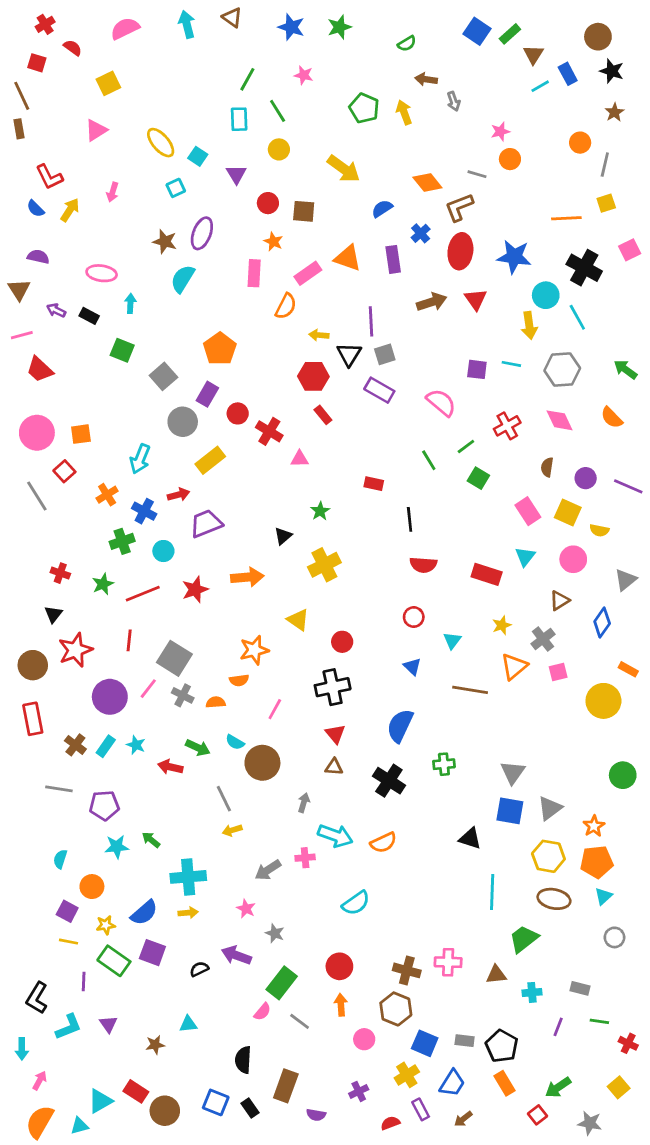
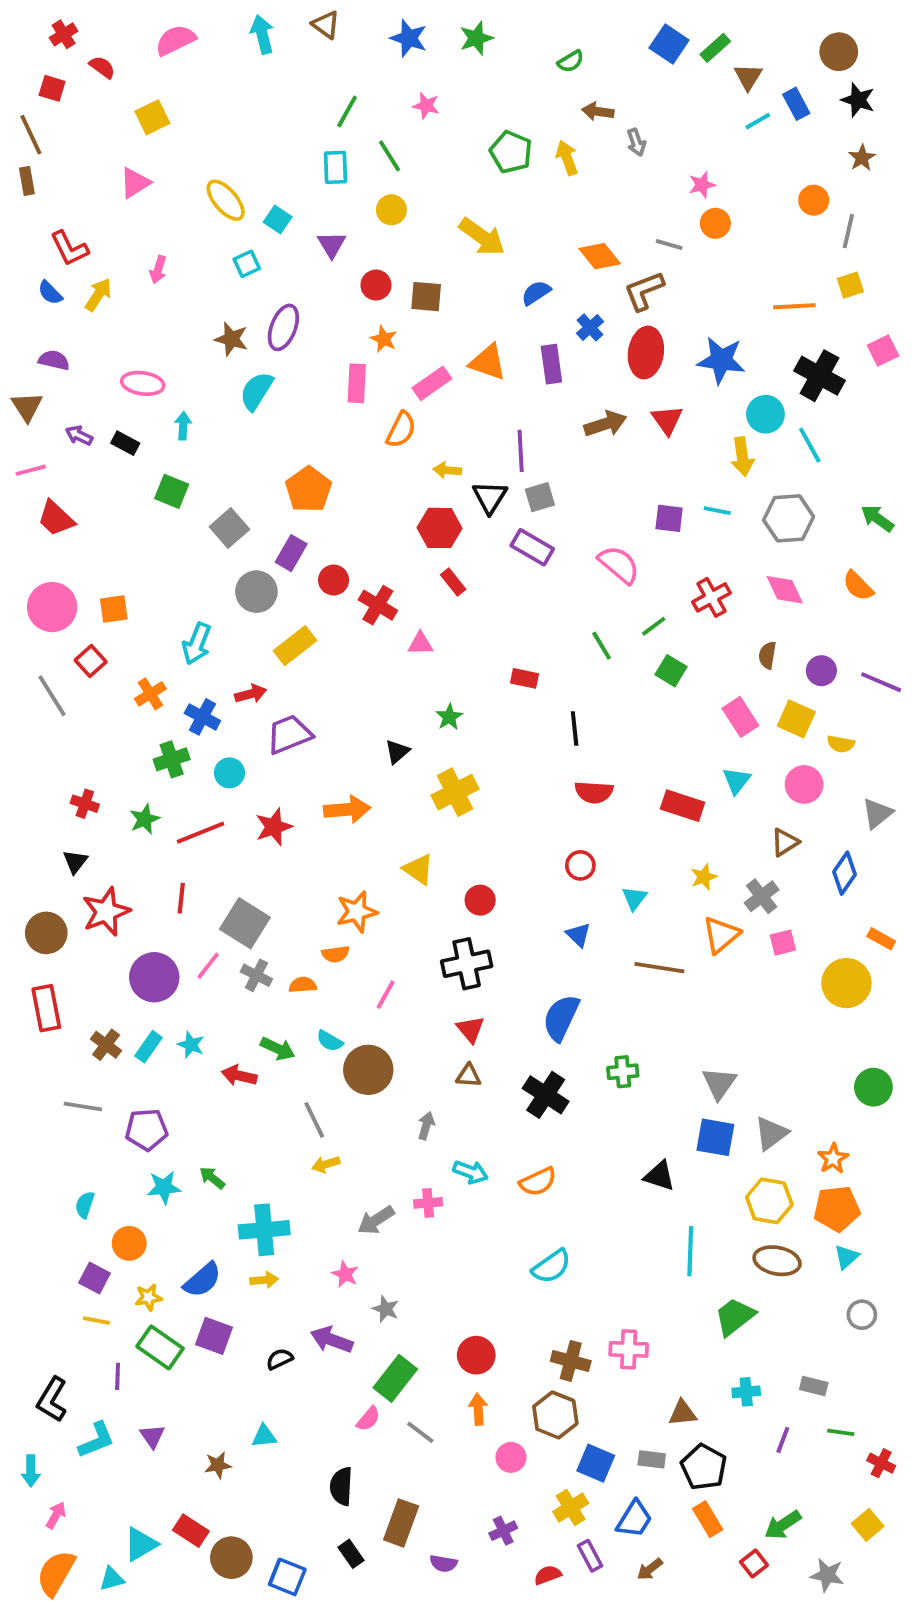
cyan arrow: (335, 836) -> (470, 1172), size x0.7
cyan semicircle: (356, 903) -> (551, 1266), moved
brown triangle: (496, 975) -> (683, 1413), moved
blue square: (216, 1102) -> (287, 1577), moved

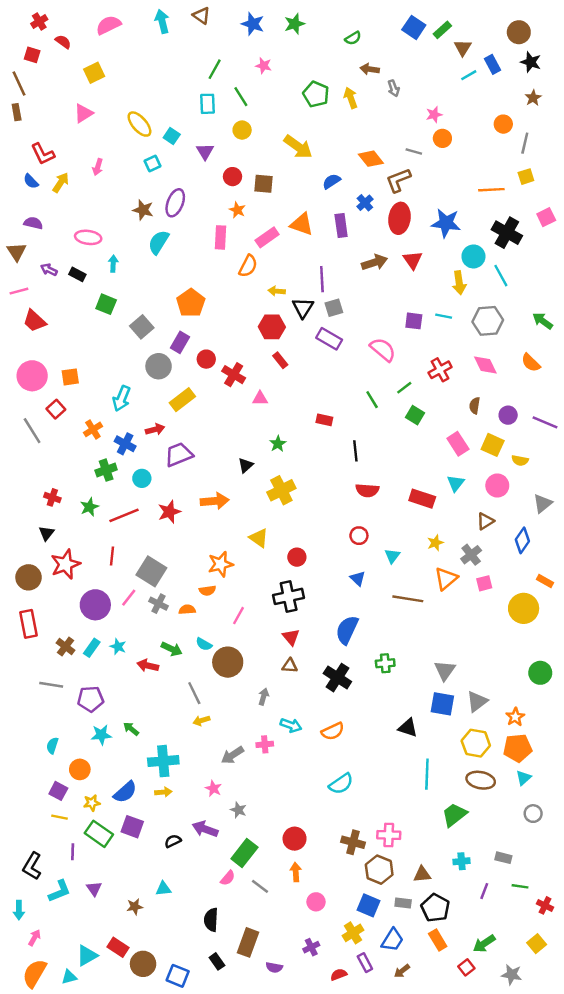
brown hexagon: (555, 1415) -> (379, 870), moved

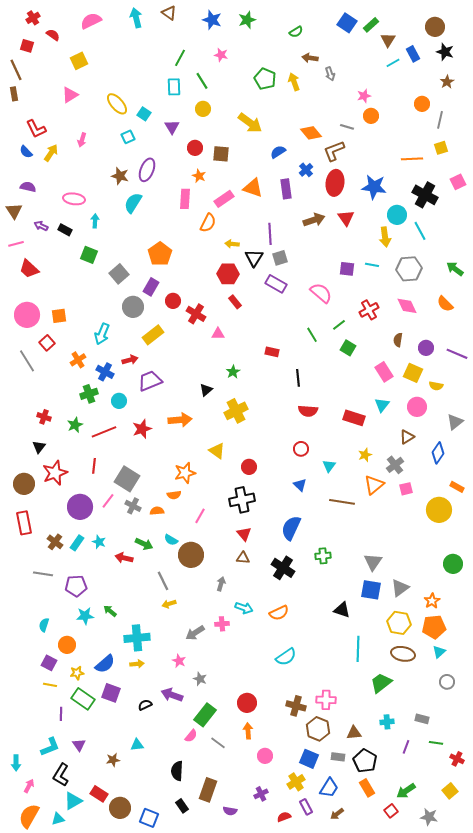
black L-shape: (32, 866) -> (61, 775), moved

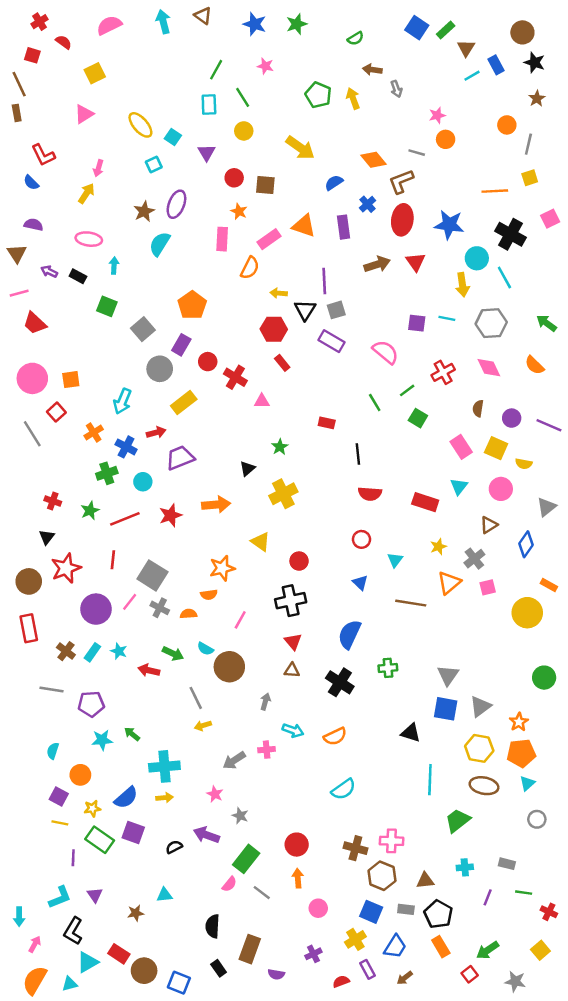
yellow arrow: (51, 153) -> (86, 193), moved
brown star: (120, 176) -> (144, 211), turned 30

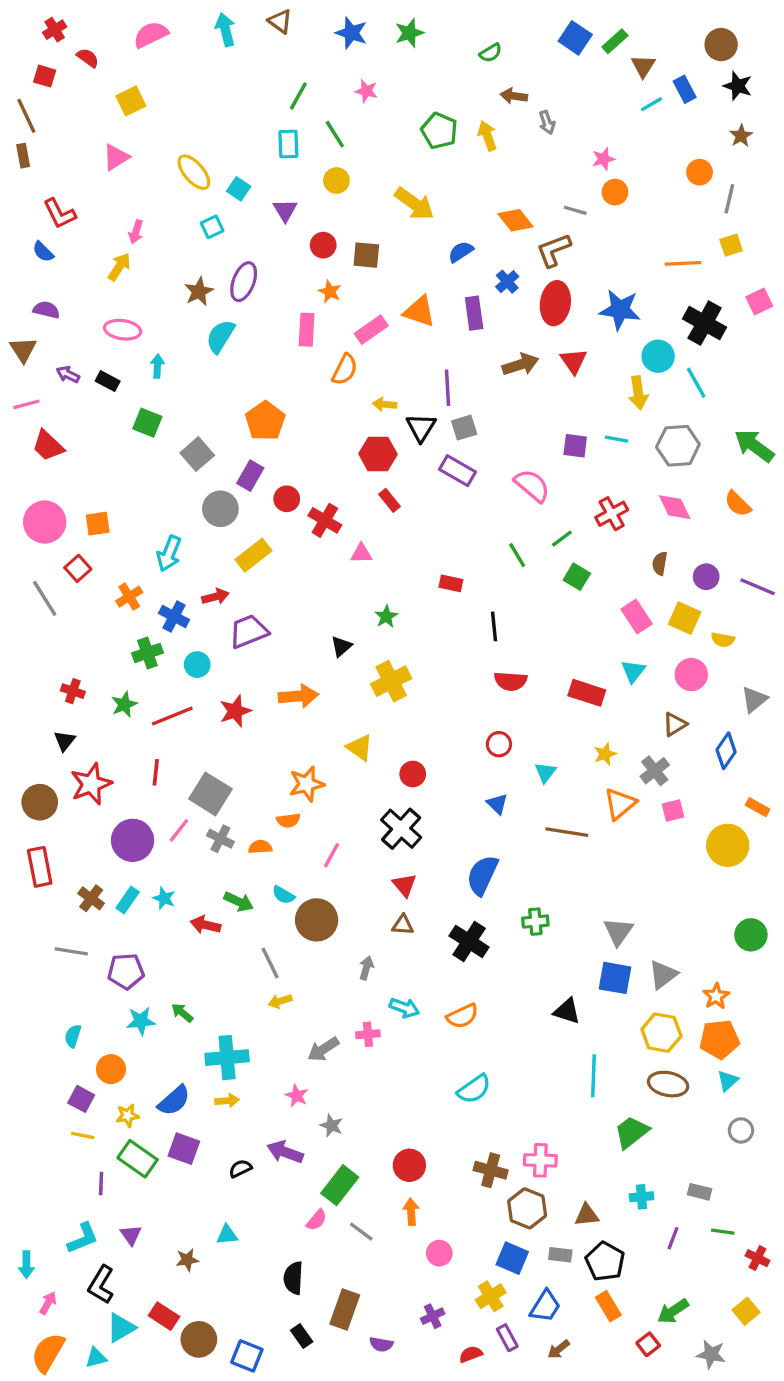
green arrow: (546, 323) -> (754, 446), size x1.4
black cross: (291, 601) -> (401, 829), turned -36

